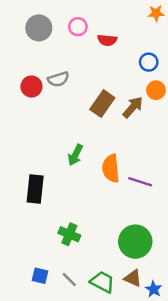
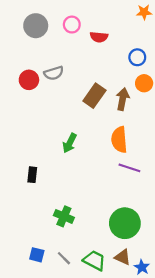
brown arrow: (133, 107) -> (123, 99), turned -30
orange semicircle: (111, 168) -> (119, 140), moved
black rectangle: (35, 189) -> (32, 175), size x0.6

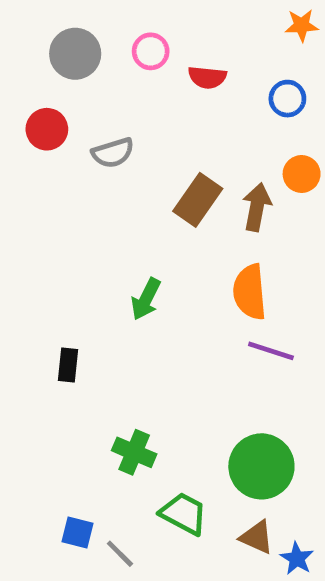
blue circle: (137, 57) -> (287, 99), moved
red circle: (29, 80) -> (47, 129), moved
gray line: (64, 258) -> (120, 554), moved
green trapezoid: (94, 260) -> (184, 514), moved

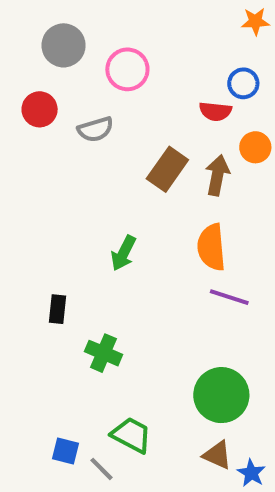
pink circle: (151, 51) -> (127, 69), moved, size x1.4
red semicircle: (207, 77) -> (215, 111), moved
green cross: (134, 452) -> (103, 353), moved
green trapezoid: (184, 514) -> (131, 435), moved

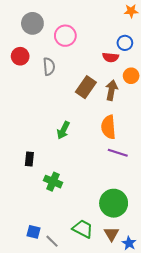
gray semicircle: (95, 129) -> (49, 67), turned -78
green trapezoid: (131, 435) -> (83, 229), moved
brown triangle: (217, 455) -> (112, 234), turned 35

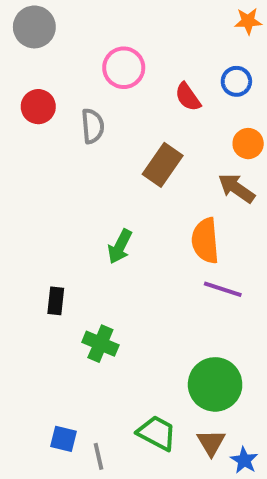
gray circle: (32, 23) -> (34, 27), moved
red semicircle: (111, 57) -> (188, 97), moved, turned 49
brown arrow: (112, 90) -> (236, 188), moved, turned -66
gray line: (52, 241) -> (98, 456), turned 32

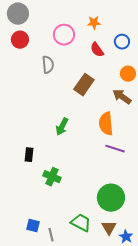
orange star: (248, 21) -> (94, 23), moved
red circle: (38, 107) -> (20, 40), moved

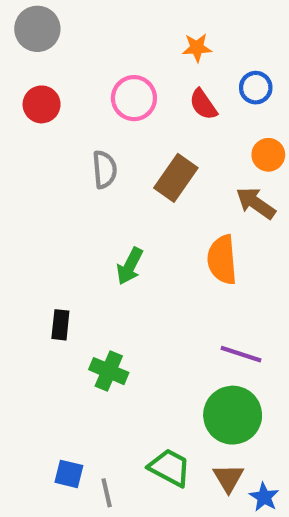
pink circle: (64, 35) -> (134, 98), moved
red circle: (20, 40) -> (42, 104), moved
gray semicircle: (48, 65) -> (105, 169), moved
purple line: (115, 149) -> (241, 354), moved

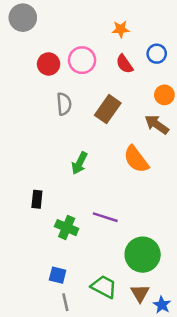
red circle: (42, 104) -> (49, 64), moved
orange semicircle: (222, 260) -> (136, 159), turned -32
purple line: (241, 354) -> (105, 217), moved
blue square: (69, 474) -> (58, 275), moved

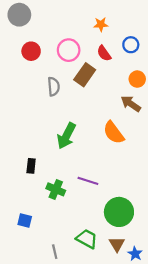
red circle: (49, 64) -> (31, 51), moved
brown rectangle: (108, 109) -> (85, 75), moved
green arrow: (79, 163) -> (66, 136), size x1.4
blue square: (58, 275) -> (25, 221), moved

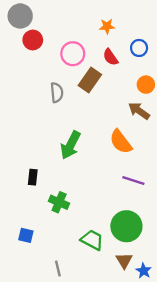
red circle: (31, 51) -> (33, 40), moved
purple line: (88, 181) -> (133, 181), moved
green trapezoid: (87, 239) -> (92, 240), moved

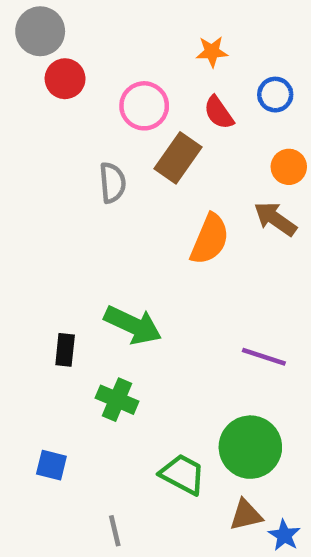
orange semicircle: (121, 142) -> (210, 239), moved, turned -120
green arrow: (70, 145) -> (133, 325), moved, turned -92
brown triangle: (124, 261) -> (246, 515), turned 48

